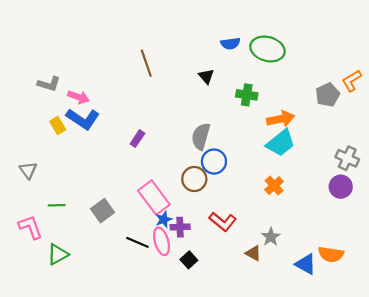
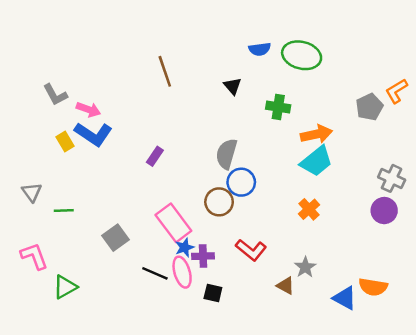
gray L-shape: (49, 84) -> (55, 95), turned 45
green line: (57, 205) -> (64, 211), moved
black square: (189, 260) -> (213, 293), turned -35

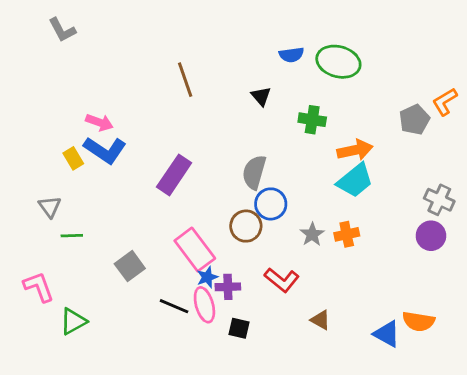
gray L-shape: (55, 95) -> (62, 30), moved
purple rectangle: (155, 156) -> (174, 175), size x1.8
gray triangle: (32, 192) -> (50, 207), moved
orange cross: (309, 209) -> (347, 234), turned 30
gray star: (305, 267) -> (312, 234), moved

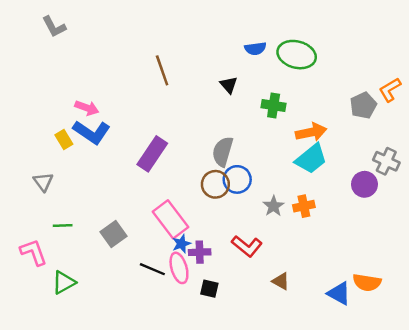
gray cross: (439, 200) -> (386, 161), moved
brown circle: (246, 226) -> (215, 184), moved
green line: (72, 236) -> (63, 226), moved
purple circle: (431, 236) -> (364, 184), moved

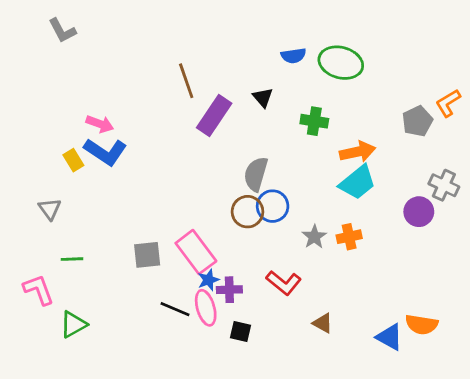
purple rectangle: (152, 154) -> (214, 116), moved
gray square: (114, 234) -> (147, 255), moved, turned 30

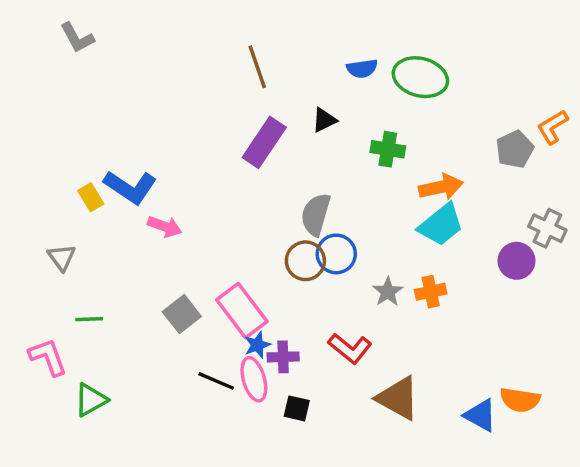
brown line: (186, 81) -> (257, 67), moved
black triangle: (263, 97) -> (324, 120), turned 45
pink arrow: (100, 124) -> (165, 226), moved
gray square: (147, 255) -> (182, 314), turned -32
brown triangle: (323, 323) -> (398, 398), size x1.8

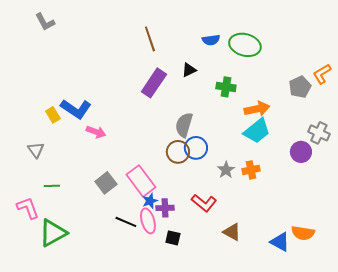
brown triangle: (398, 398) -> (232, 232), size x0.7
green triangle: (91, 400) -> (53, 233), size x1.4

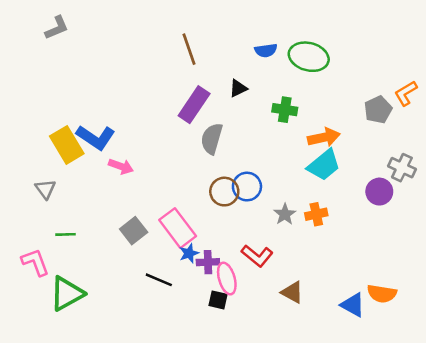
gray L-shape: (45, 22) -> (57, 28), turned -85
yellow rectangle: (53, 115) -> (67, 145), size x1.8
gray semicircle: (184, 125) -> (212, 139), moved
pink ellipse: (148, 221) -> (227, 279), moved

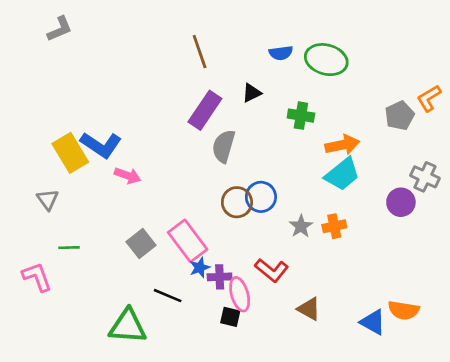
green triangle: (67, 294) -> (128, 326), moved, turned 33

